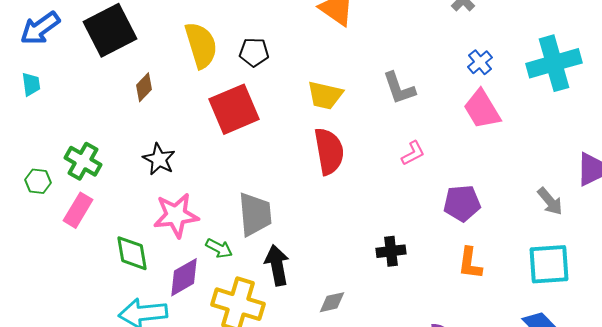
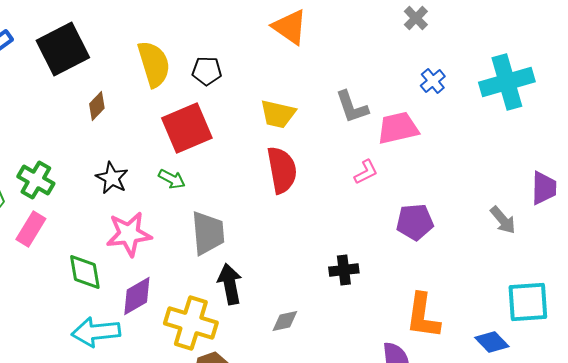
pink trapezoid: (482, 109) -> (398, 128), moved, turned 108
green arrow: (219, 248) -> (172, 179), moved
orange L-shape: (470, 263) -> (423, 316), moved, size x1.4
cyan square: (549, 264) -> (528, 302), moved

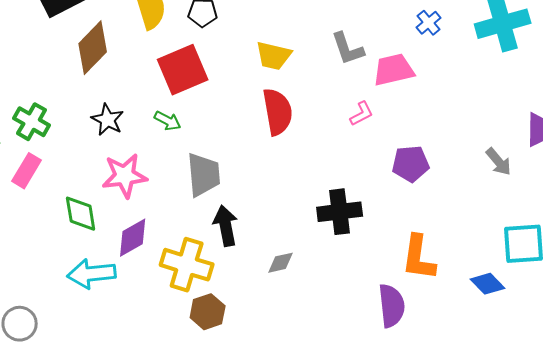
brown diamond: (97, 106) -> (93, 48), size x1.8
black cross: (344, 270) -> (340, 212), size x1.5

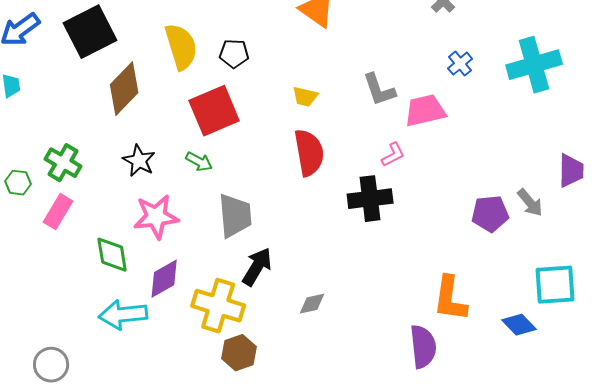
yellow trapezoid: (274, 56) -> (305, 97), size x0.7
purple pentagon: (411, 164) -> (490, 214), moved
black cross: (340, 212) -> (370, 199), moved
black arrow: (226, 226) -> (257, 267), turned 42

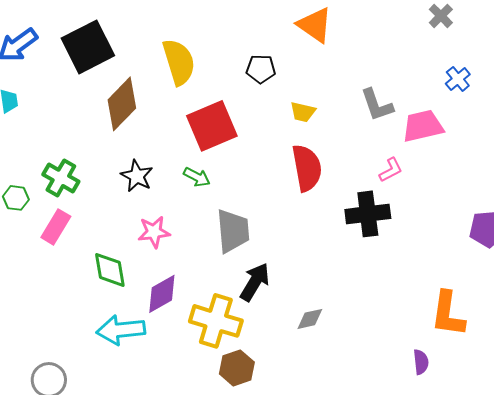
black pentagon: (234, 54) -> (261, 69), moved
pink star: (156, 217) -> (154, 232), size x0.7
purple semicircle: (423, 347) -> (421, 362), size x0.6

